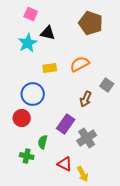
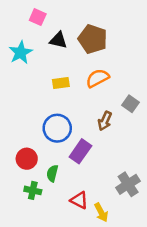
brown pentagon: (91, 23) -> (93, 39), moved
cyan star: (28, 43) -> (21, 52), moved
blue circle: (33, 94) -> (57, 128), moved
red circle: (22, 118) -> (27, 159), moved
gray cross: (87, 138) -> (128, 184), moved

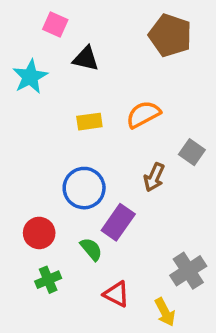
brown pentagon: (93, 39) -> (170, 35), moved
green semicircle: (52, 173) -> (91, 249), moved, turned 126
green cross: (33, 190) -> (48, 280), turned -35
yellow arrow: (101, 212) -> (165, 312), moved

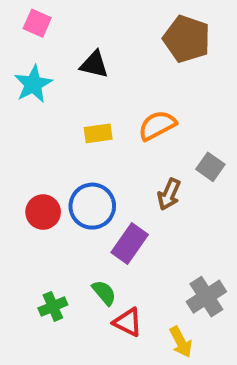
pink square: (55, 25) -> (37, 23), moved
red circle: (39, 233) -> (43, 212), moved
green semicircle: (91, 249) -> (104, 293), moved

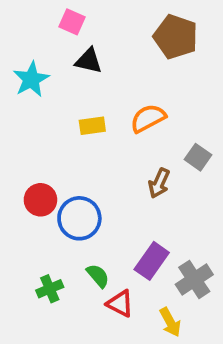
pink square: (37, 23) -> (72, 22), moved
blue circle: (92, 206) -> (79, 218), moved
purple rectangle: (130, 243) -> (152, 261), moved

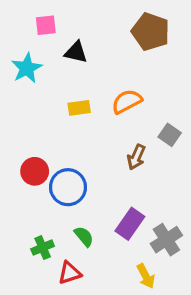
pink square: (72, 22) -> (46, 25), moved, turned -30
red triangle: (120, 304) -> (70, 273), moved, turned -45

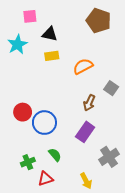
yellow rectangle: (79, 108) -> (52, 56), moved
purple rectangle: (130, 224) -> (85, 132), moved
yellow arrow: (146, 276) -> (86, 181), moved

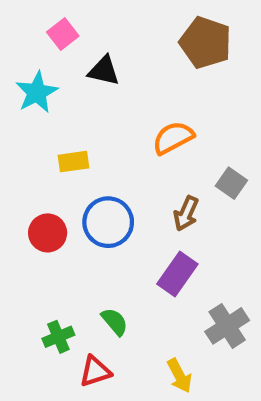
pink square: (30, 16) -> (63, 34), turned -32
yellow rectangle: (52, 56) -> (74, 162), moved
blue circle: (44, 123) -> (108, 222), moved

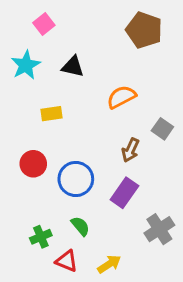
black triangle: (104, 71) -> (73, 67), moved
blue circle: (108, 222) -> (76, 179), moved
red triangle: (95, 371) -> (67, 261), turned 40
yellow arrow: (180, 376) -> (109, 264), moved, turned -95

